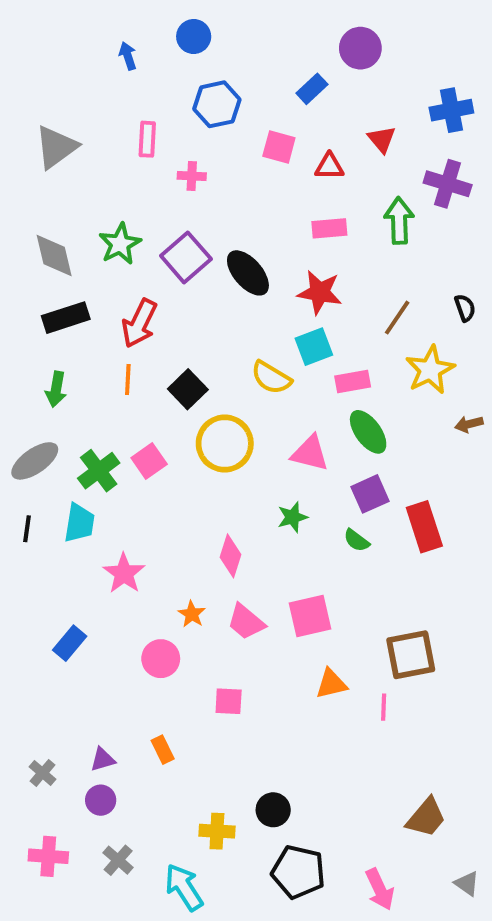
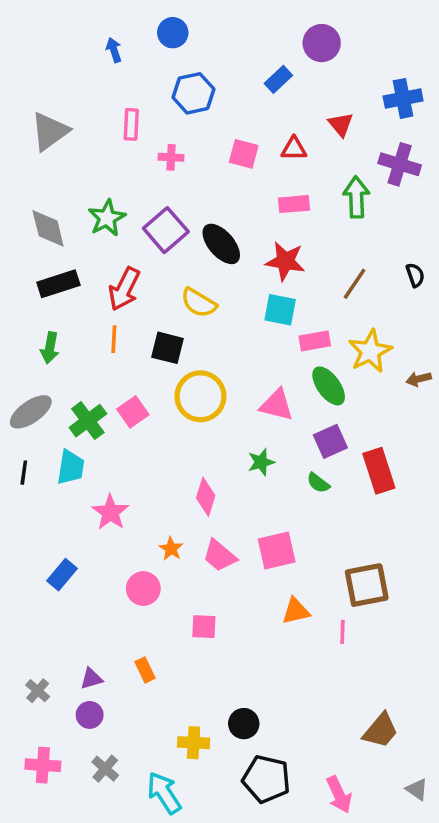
pink square: (279, 147) -> (244, 154), moved
cyan square: (314, 347) -> (280, 310), turned 32
yellow star: (430, 370) -> (370, 351), moved
yellow semicircle: (271, 378) -> (199, 303), moved
black square: (188, 389) -> (168, 348), turned -32

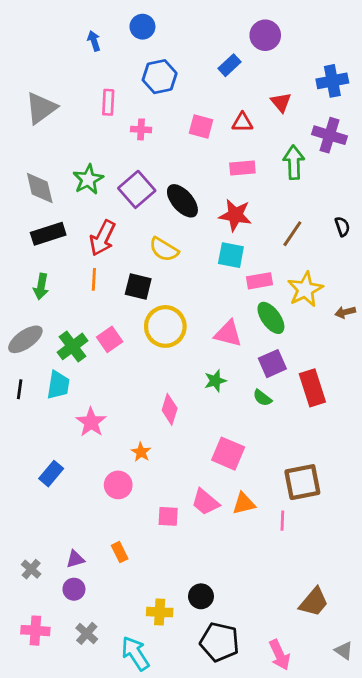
pink square: (277, 550) -> (228, 454), turned 36
pink trapezoid: (220, 556) -> (205, 502), moved

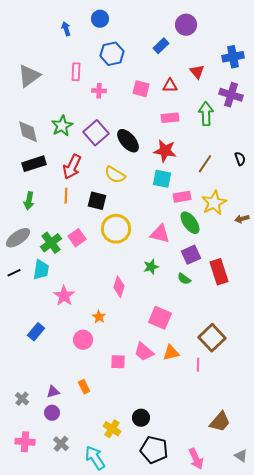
black line: (20, 389) -> (14, 273), turned 56
brown square: (302, 482) -> (212, 338), turned -32
yellow cross: (160, 612) -> (112, 429), turned 30

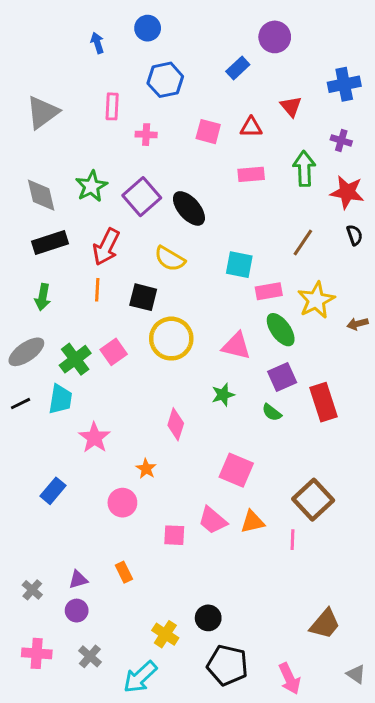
purple cross: (231, 95) -> (341, 140), size x0.6
red star: (165, 151) -> (347, 192), moved
cyan arrow: (95, 458) -> (140, 677), turned -100

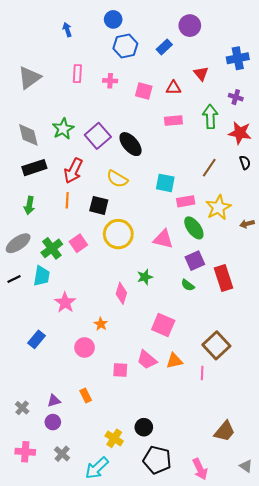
blue circle: (148, 28) -> (113, 19), moved
blue hexagon: (165, 80) -> (125, 46), moved
pink cross: (146, 135) -> (110, 81), moved
green star: (223, 395) -> (145, 277), moved

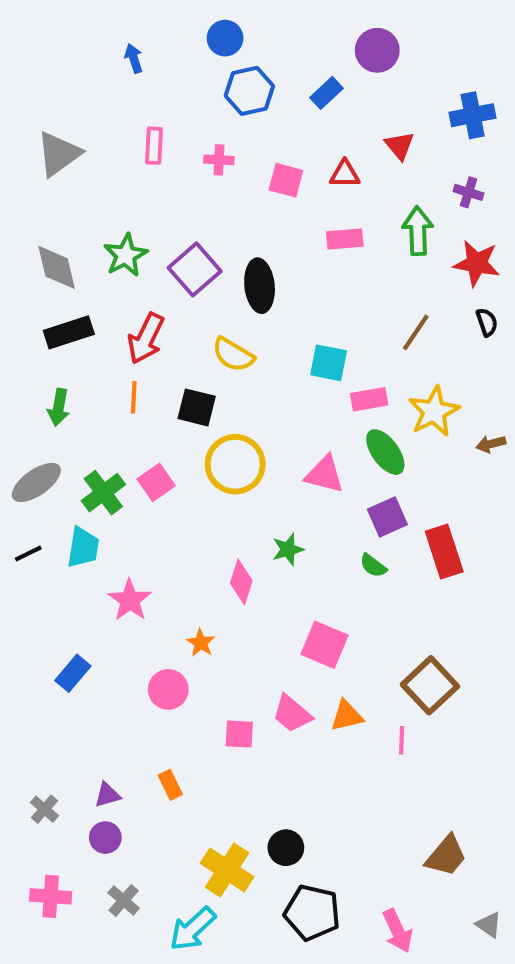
black ellipse: (131, 144) -> (260, 286), turned 35
yellow cross: (114, 438) -> (227, 870), size x1.4

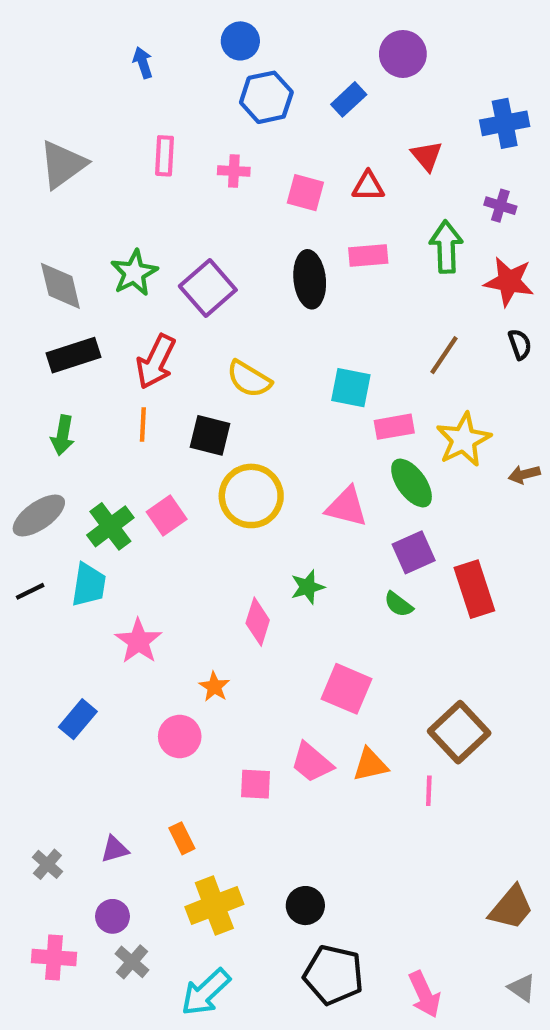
black ellipse: (260, 286) -> (310, 279), moved
purple circle: (105, 838) -> (112, 916), moved
brown trapezoid: (446, 856) -> (511, 908), moved
yellow cross: (227, 870) -> (214, 906), moved, turned 36

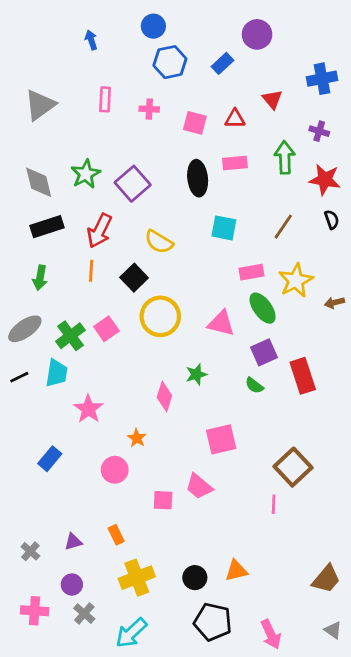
cyan square: (351, 388) -> (224, 228), moved
black square: (210, 435) -> (134, 278), turned 32
pink square: (347, 689) -> (221, 439), turned -36
orange triangle: (370, 765) -> (236, 571), moved

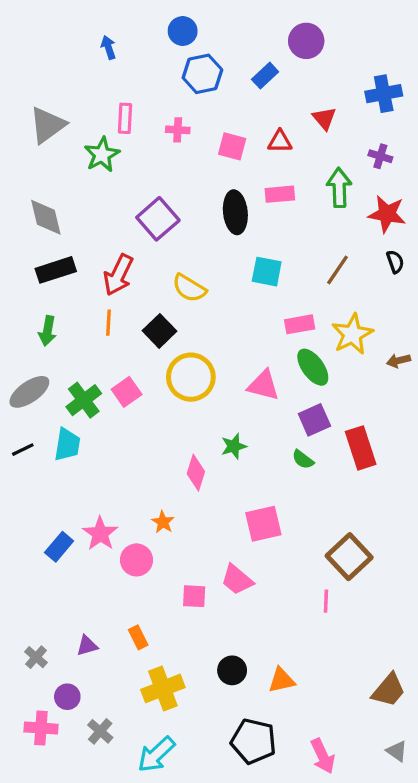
green star: (86, 174) -> (102, 155), moved
pink star: (88, 409) -> (100, 534), moved
black circle: (195, 578) -> (232, 670), moved
purple circle: (72, 585) -> (67, 697), moved

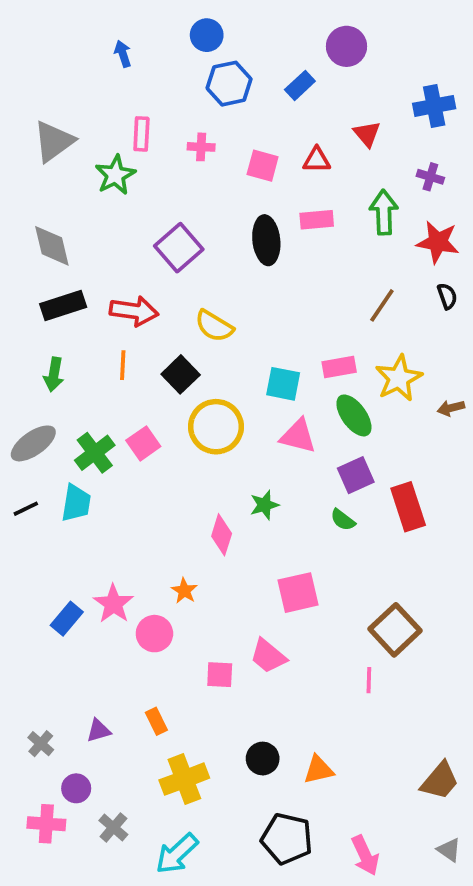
cyan square: (267, 272) -> (283, 384), moved
red arrow: (118, 275) -> (134, 311), turned -108

